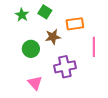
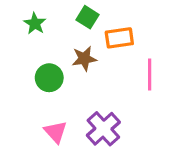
green square: (45, 12) -> (87, 17), moved
purple cross: (65, 67) -> (103, 129), moved, turned -30

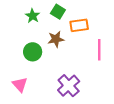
green star: (35, 24) -> (33, 16), moved
pink triangle: (56, 132) -> (20, 85), moved

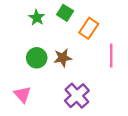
orange rectangle: (79, 25) -> (89, 28), turned -48
brown star: (56, 39) -> (63, 58), moved

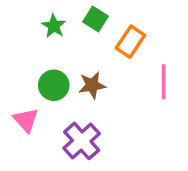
pink triangle: (22, 94) -> (26, 120), moved
purple cross: (77, 96) -> (82, 141), moved

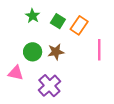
green square: (96, 19) -> (58, 21), moved
pink triangle: (26, 120) -> (16, 73), turned -35

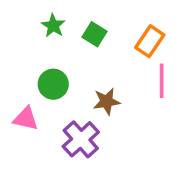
orange rectangle: (79, 25) -> (150, 41), moved
brown star: (56, 52) -> (107, 101), moved

